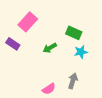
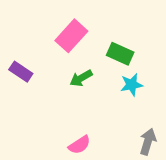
pink rectangle: (28, 22) -> (71, 36), moved
gray arrow: (73, 81) -> (148, 142), moved

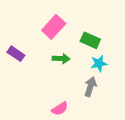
green arrow: (81, 78) -> (61, 59), turned -147
gray arrow: (148, 142) -> (90, 87), moved

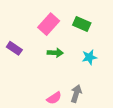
green rectangle: (90, 40) -> (82, 24), moved
gray arrow: (90, 87) -> (76, 94), moved

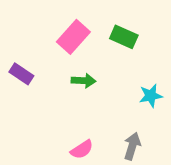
cyan star: (89, 57) -> (151, 96), moved
gray arrow: (76, 94) -> (132, 146), moved

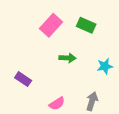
purple rectangle: (21, 74) -> (23, 79), moved
green arrow: (84, 81) -> (67, 58), moved

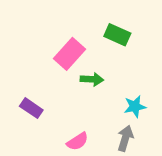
pink rectangle: (51, 25) -> (70, 54), moved
cyan star: (105, 66) -> (135, 106), moved

